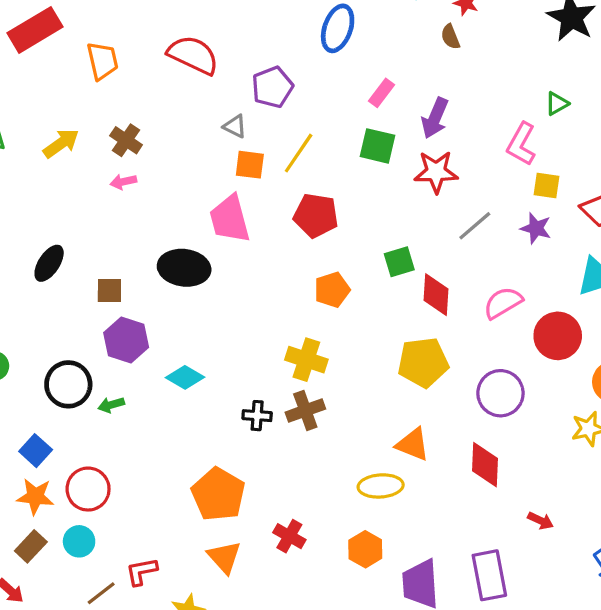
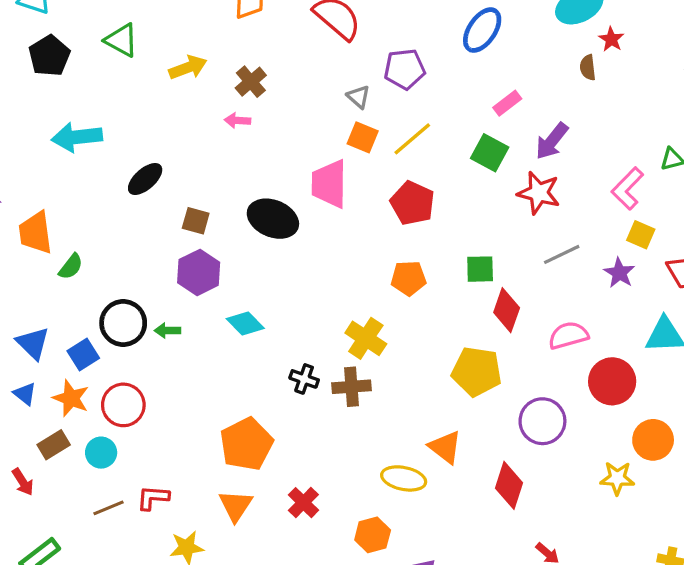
black circle: (68, 384) -> (123, 323), moved

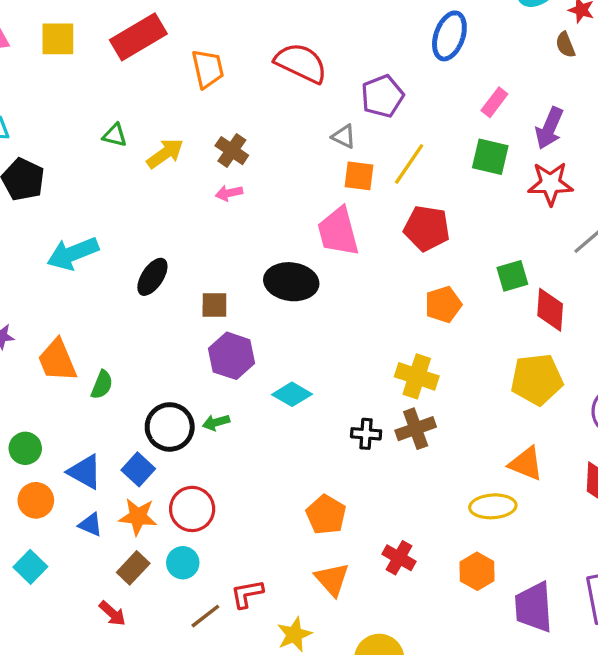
green triangle: (122, 40) -> (115, 135), moved, size x0.7
orange pentagon: (246, 444) -> (326, 515), size x0.7

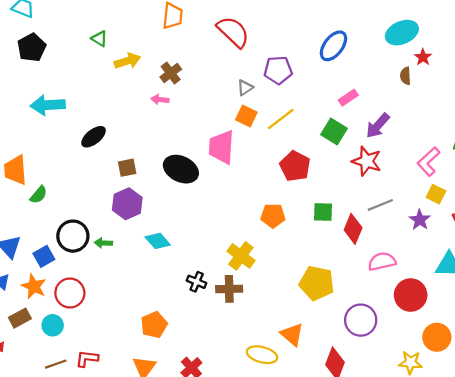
gray triangle: (344, 136) -> (245, 88), turned 42
red pentagon: (427, 228) -> (295, 166), moved
brown square: (214, 305) -> (127, 168), turned -30
red diamond: (550, 310) -> (353, 229), moved

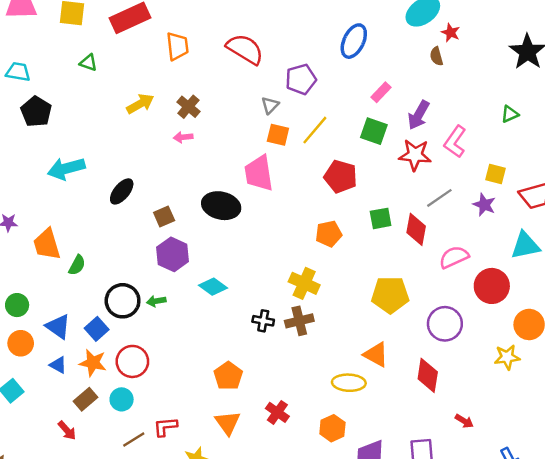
green triangle: (99, 39) -> (88, 63), moved
pink L-shape: (429, 162) -> (455, 142), moved

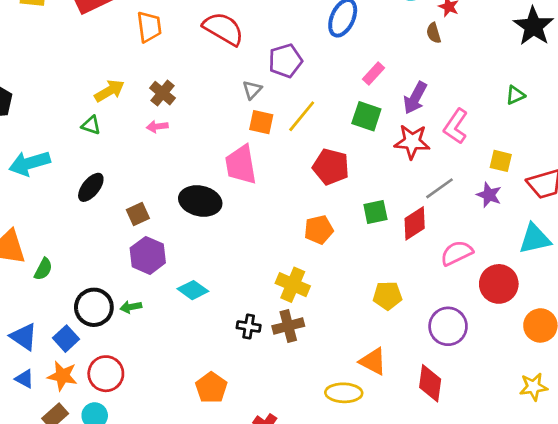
green triangle: (88, 63) -> (91, 125), moved
red diamond: (416, 229) -> (415, 223), turned 48
yellow pentagon: (390, 295) -> (387, 296), size x0.7
yellow star: (507, 357) -> (533, 387), moved

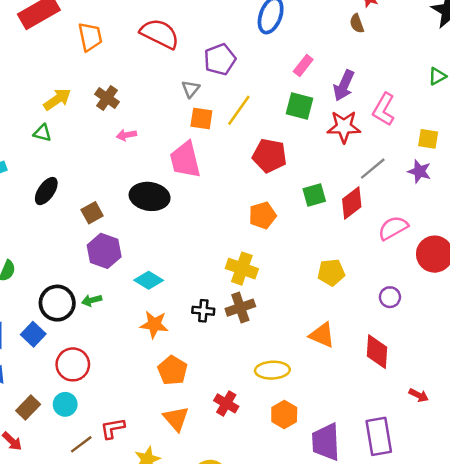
pink arrow: (157, 127) -> (126, 135), moved
purple circle: (448, 326) -> (390, 297), size x0.6
orange star: (62, 376) -> (154, 324), moved
yellow ellipse: (344, 393) -> (272, 370), moved

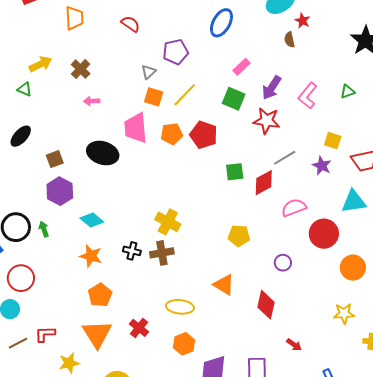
red semicircle: (160, 34) -> (130, 24), size x0.6
pink L-shape: (384, 109) -> (308, 96), moved
orange pentagon: (262, 215) -> (172, 134), moved
green arrow: (92, 300) -> (44, 229), turned 77
orange triangle: (176, 419) -> (97, 334), size x1.4

